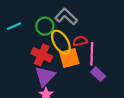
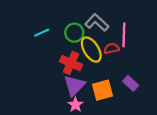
pink line: (92, 54) -> (124, 35), moved
orange square: (69, 58) -> (102, 90), moved

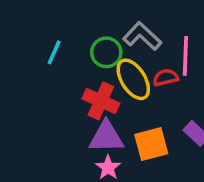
cyan line: (42, 33) -> (54, 52), turned -42
purple triangle: (74, 86) -> (106, 137), turned 45

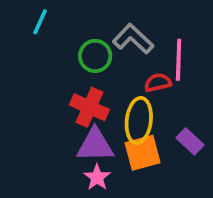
cyan line: (54, 52) -> (40, 22), moved
yellow ellipse: (133, 79) -> (139, 120), moved, turned 39

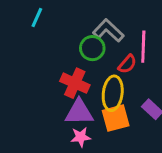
green circle: (95, 56) -> (92, 48), moved
red semicircle: (158, 83) -> (127, 64), turned 144
pink star: (97, 177) -> (81, 137), turned 30

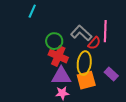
gray L-shape: (108, 31) -> (81, 33), moved
green circle: (92, 48) -> (54, 41), moved

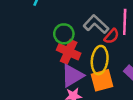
purple triangle: (61, 76) -> (72, 76), turned -30

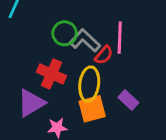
green circle: (64, 34) -> (65, 33), moved
purple triangle: (72, 76) -> (31, 103), moved

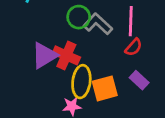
red semicircle: (104, 55) -> (134, 47), moved
yellow ellipse: (89, 84) -> (81, 82), moved
purple triangle: (31, 103) -> (44, 55), moved

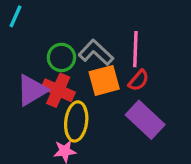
green circle: (79, 17) -> (61, 57), moved
purple rectangle: (139, 80) -> (145, 120), size x1.6
orange square: (105, 88) -> (104, 80), moved

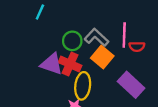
orange square: (104, 80) -> (102, 57), turned -35
red semicircle: (139, 80) -> (137, 47), moved, turned 49
purple triangle: (32, 90) -> (51, 64), turned 50

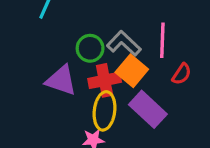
red semicircle: (137, 47) -> (182, 74), moved, turned -56
red cross: (70, 64) -> (105, 80), moved, turned -35
purple rectangle: (131, 85) -> (148, 109), moved

